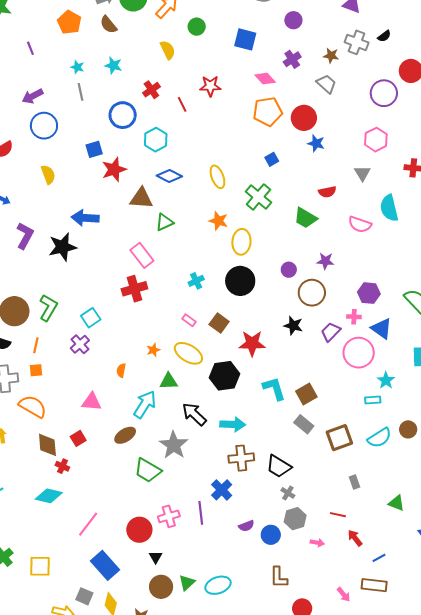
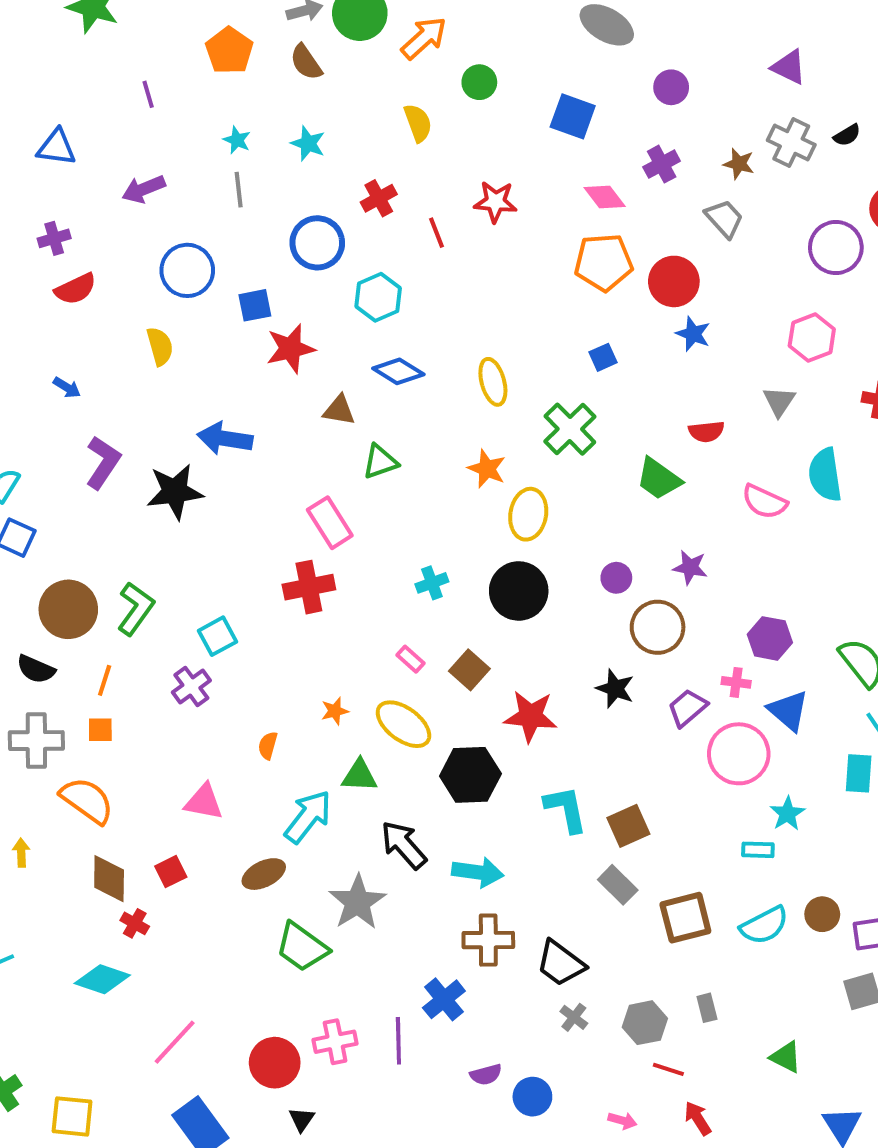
blue circle: (44, 126) -> (187, 270), moved
brown triangle: (141, 198) -> (339, 410), size x0.7
gray hexagon: (295, 519) -> (645, 1023), moved

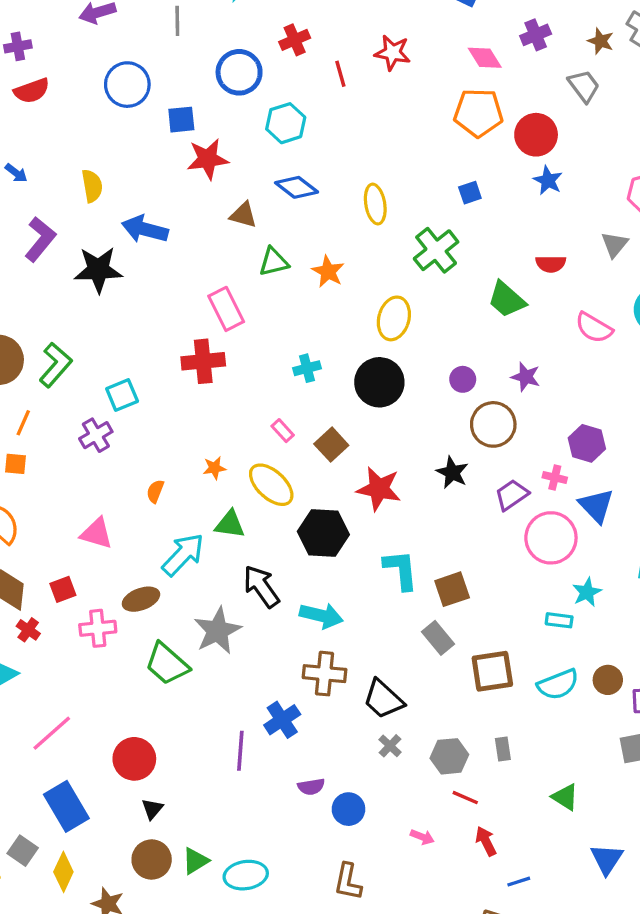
yellow semicircle: (160, 346) -> (92, 186), moved
orange star: (487, 469) -> (328, 272), moved
pink cross: (335, 1042) -> (98, 628), moved

